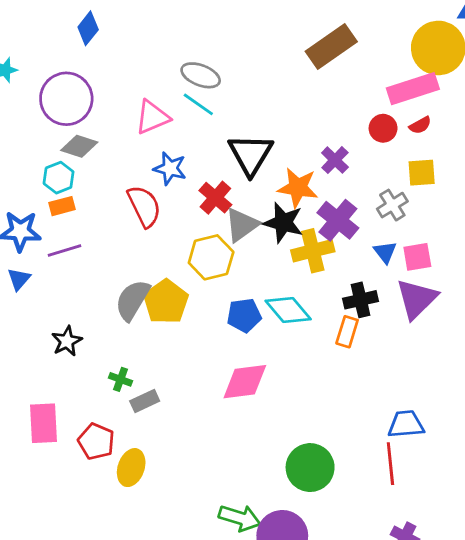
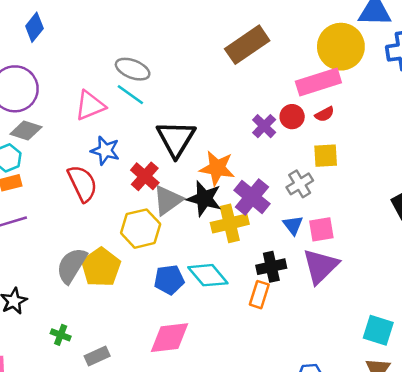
purple cross: (335, 160) -> (264, 126), moved
gray rectangle: (145, 401) -> (97, 356), moved

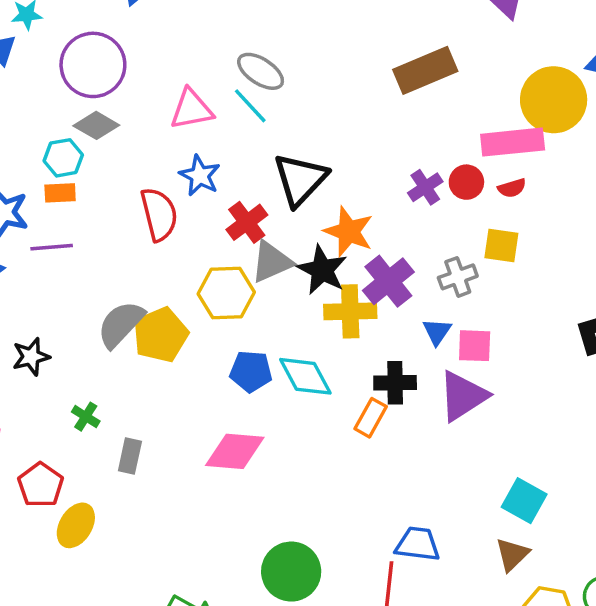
gray rectangle: (97, 356) -> (130, 456), turned -65

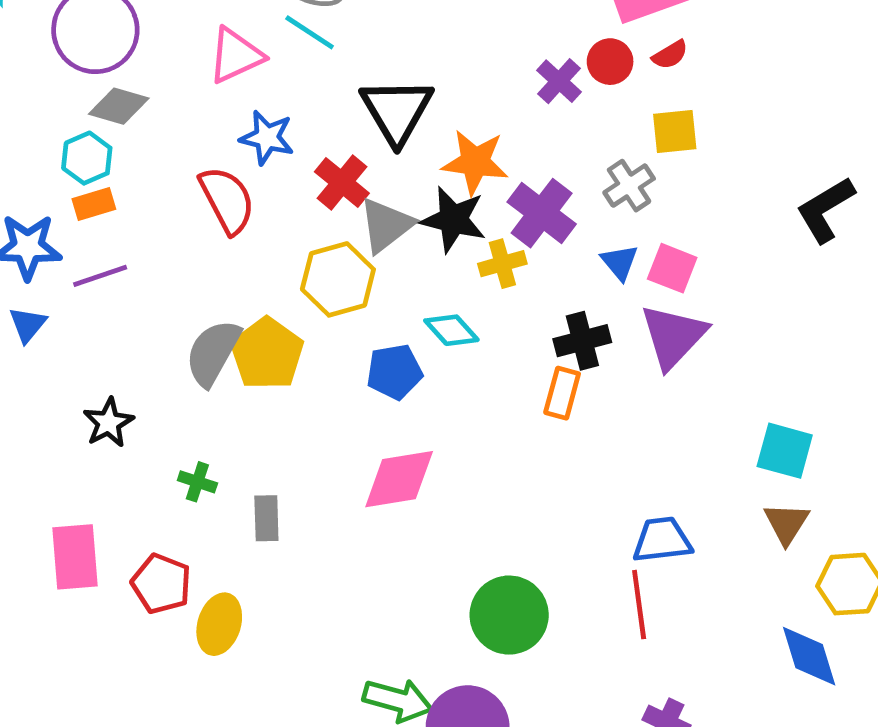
yellow cross: (350, 311) -> (502, 264), size x0.7
pink square: (475, 346) -> (672, 268), turned 33
cyan diamond: (305, 376) -> (451, 330), moved, size x0.7

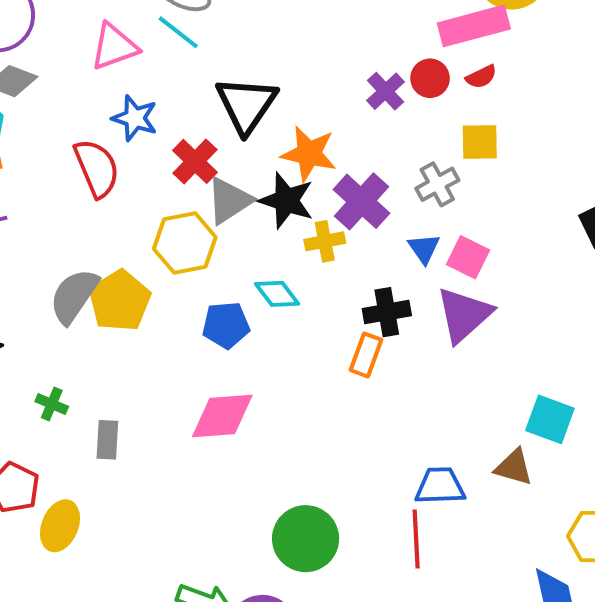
brown triangle: (786, 523) -> (514, 467), moved, turned -51

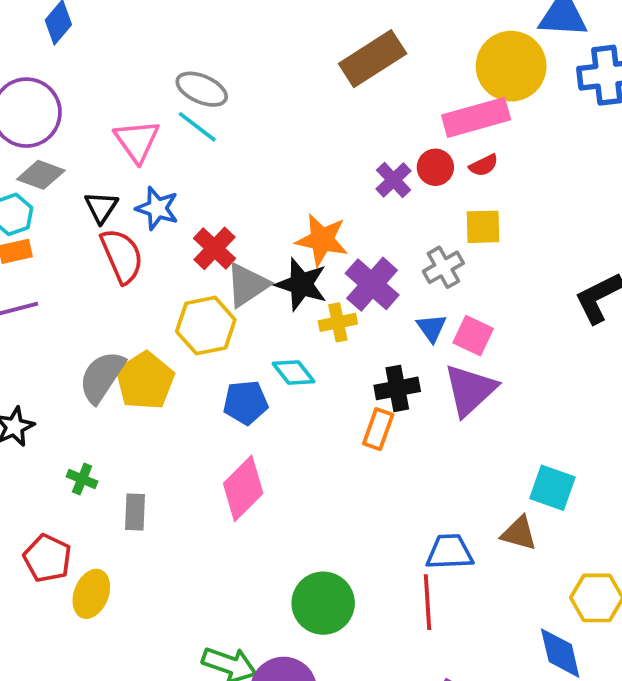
pink triangle: (114, 47) -> (137, 141), turned -45
black triangle: (246, 105) -> (101, 207), moved, size x0.6
pink diamond: (222, 416) -> (243, 488), turned -40

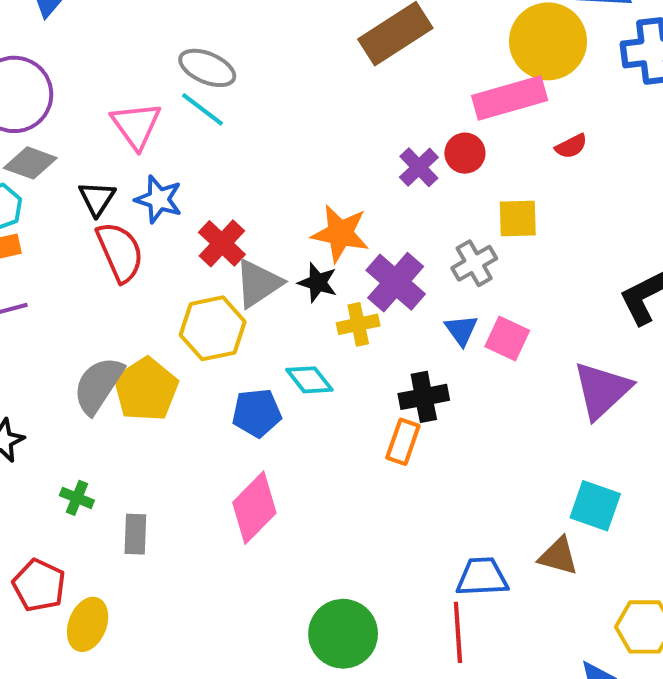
red semicircle: (484, 165) -> (571, 146), moved
black star: (301, 284) -> (318, 283), size x0.7
purple triangle: (470, 390) -> (602, 390), moved

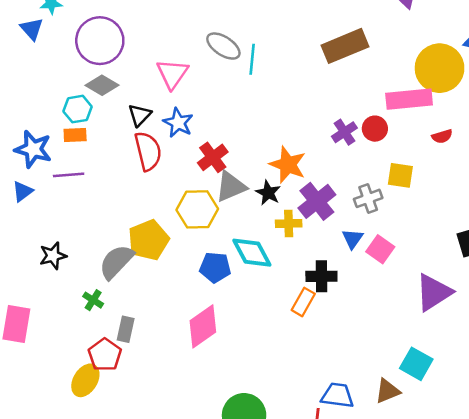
cyan line: (202, 109) -> (252, 59), moved, turned 48
cyan diamond: (309, 380) -> (252, 253), size x1.4
gray semicircle: (98, 385) -> (116, 262), moved
brown triangle: (558, 556) -> (387, 391), turned -48
red pentagon: (39, 585) -> (105, 355), moved

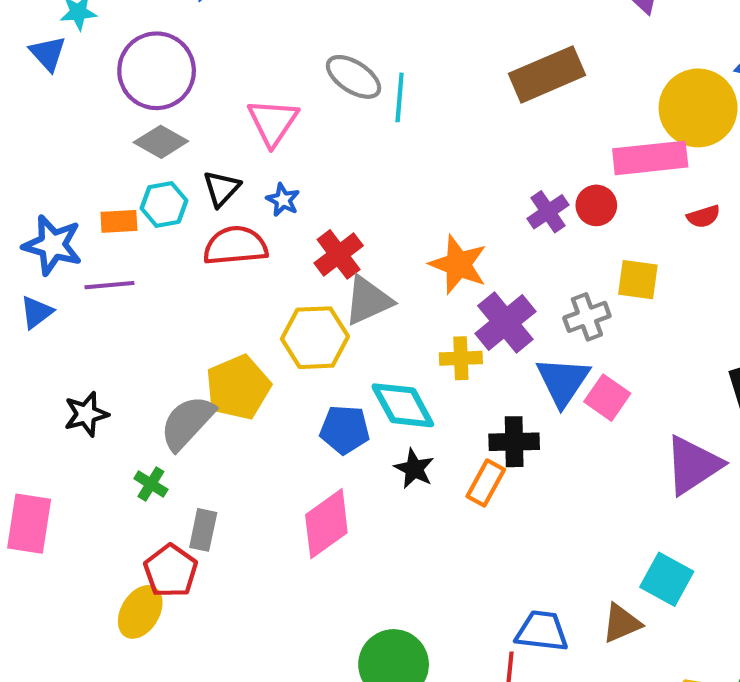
cyan hexagon: (78, 109) -> (164, 204), moved
blue star: (178, 123) -> (283, 200), size x0.7
red semicircle: (148, 151) -> (235, 246), turned -81
black star: (268, 193) -> (414, 469), moved
blue triangle: (353, 239) -> (563, 381), size x1.6

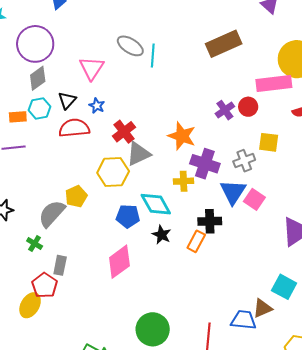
gray diamond: (161, 142) -> (38, 78), turned -65
purple cross: (505, 322) -> (205, 164), turned -32
yellow pentagon: (238, 387) -> (76, 196), size x0.7
blue trapezoid: (542, 631) -> (244, 320), moved

